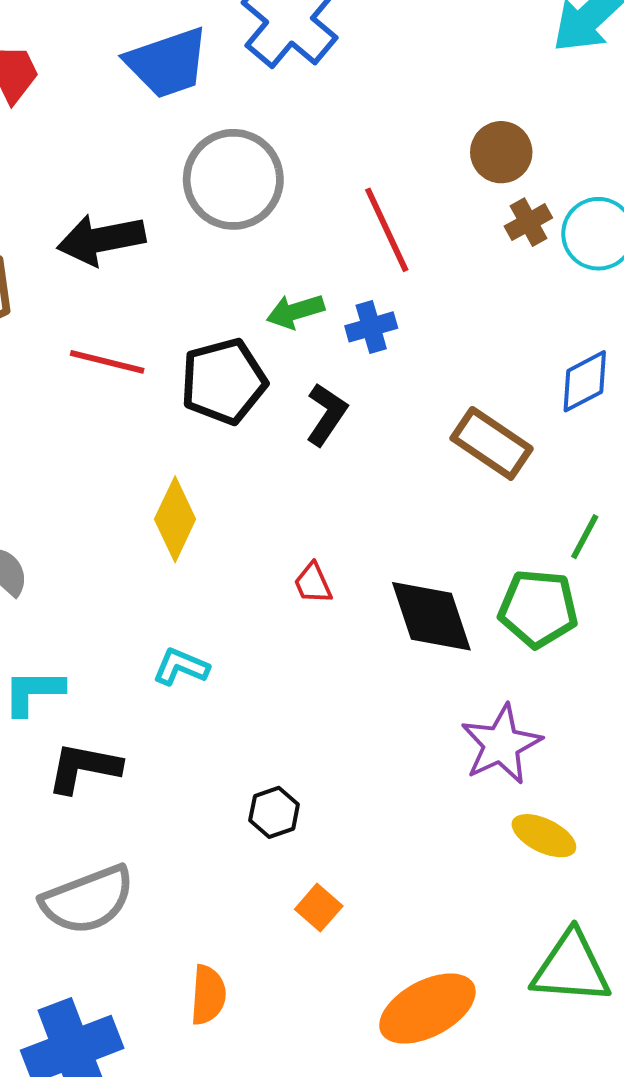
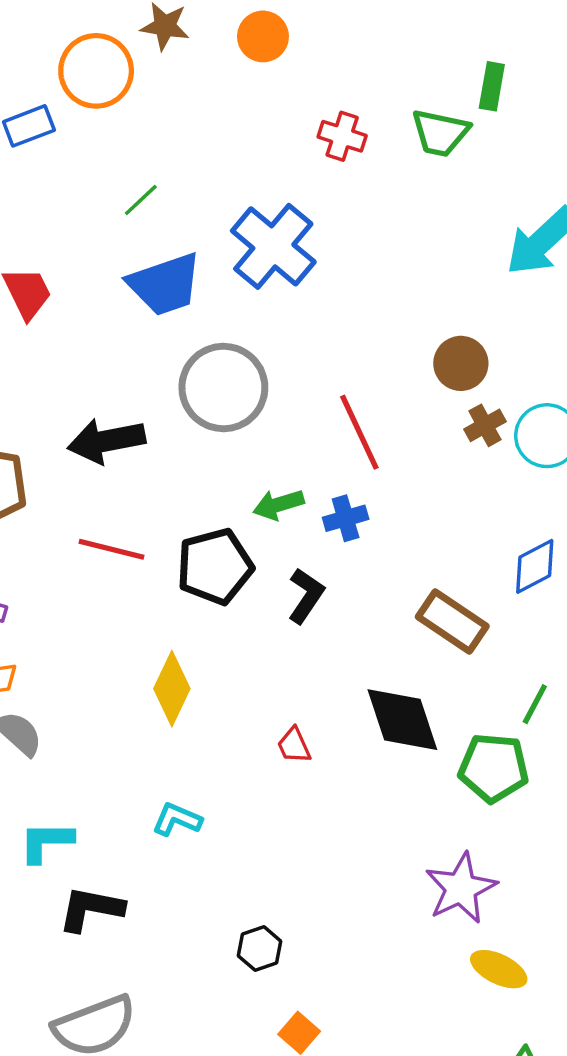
black diamond: (431, 616) -> (402, 720), moved

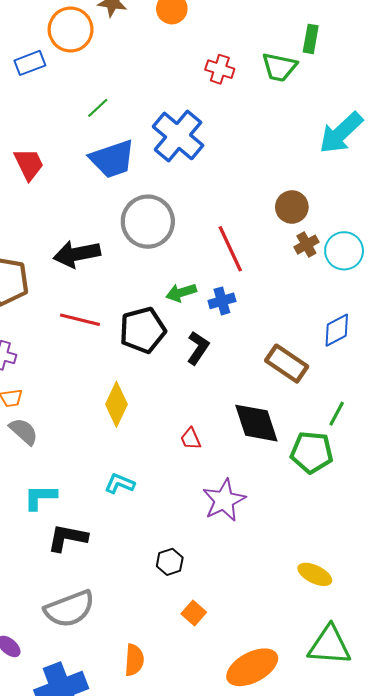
purple star: (461, 888) -> (224, 500), moved

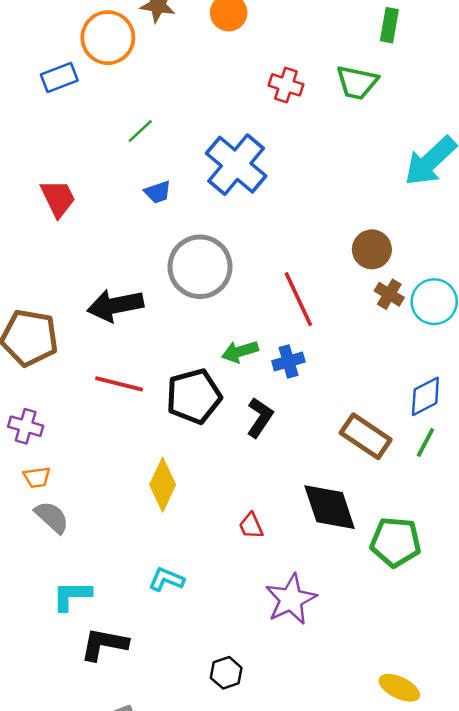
green rectangle: (311, 39) -> (389, 25), moved
blue trapezoid: (112, 159) -> (158, 192), size x0.5
brown cross: (306, 245) -> (389, 294), turned -30
green line: (337, 414) -> (425, 442), moved

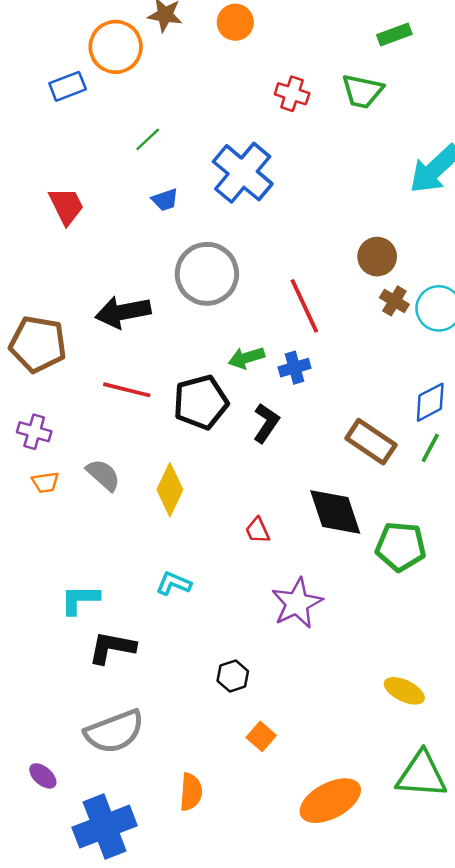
green rectangle: (389, 25) -> (394, 35), turned 60
gray semicircle: (52, 517) -> (103, 475), moved

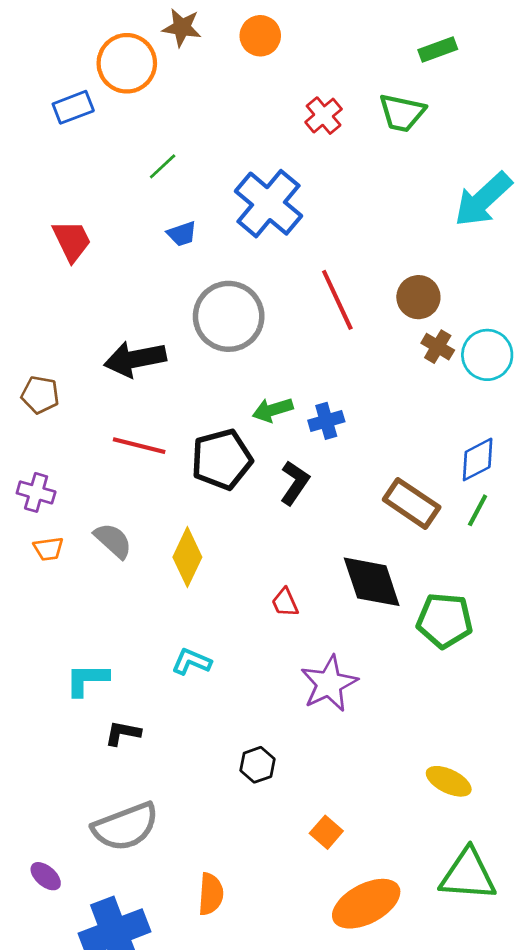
red cross: (292, 94) -> (324, 116), turned 32
red line: (304, 306) -> (337, 300), moved
brown pentagon: (38, 344) -> (40, 395), size x0.6
black L-shape: (112, 648) -> (123, 733), size x0.7
orange square: (261, 736) -> (326, 832), moved

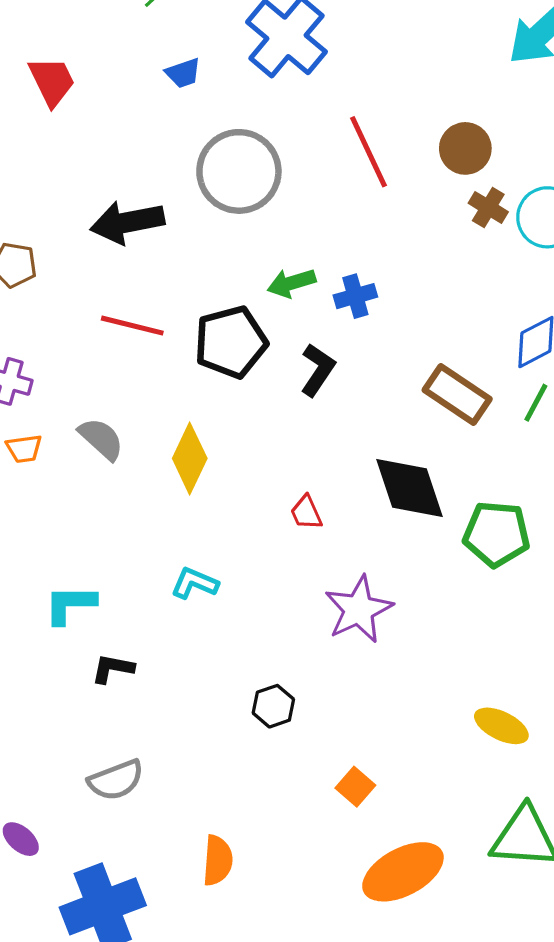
gray semicircle: (125, 827) -> (116, 780), size x0.7

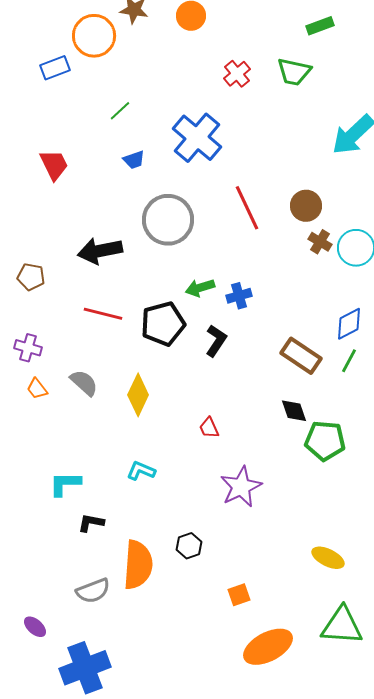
orange trapezoid: (24, 449) -> (37, 389), turned 60
black diamond: (410, 488) -> (294, 411), moved, size x0.6
orange square: (355, 787) -> (239, 595), turned 30
orange semicircle: (218, 860) -> (138, 565), moved, size x1.6

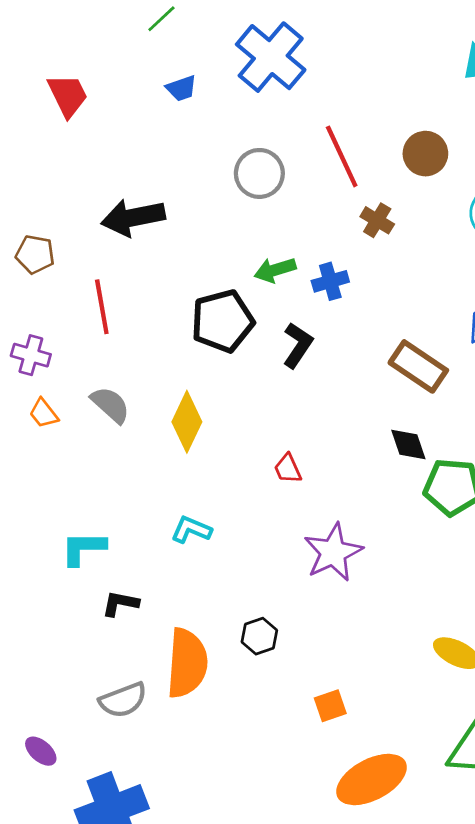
gray circle: (168, 220) -> (259, 173), moved, size x0.7
brown cross: (320, 242) -> (377, 220), moved
red line: (103, 314) -> (102, 307), moved, turned 66

